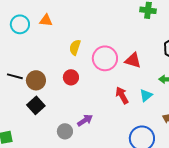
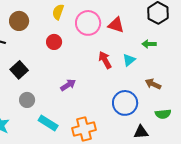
brown circle: (36, 80) -> (19, 21), moved
gray circle: (65, 131) -> (27, 100), moved

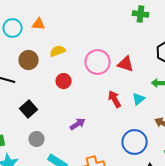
yellow semicircle: (58, 12) -> (58, 51), moved, turned 49

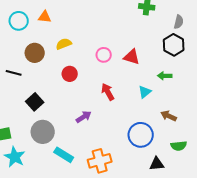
pink circle: (98, 62) -> (104, 55), size x0.6
red arrow: (115, 99) -> (108, 92), moved
gray circle: (37, 139) -> (43, 132), size x1.5

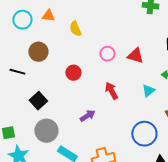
yellow semicircle: (64, 44) -> (75, 29), moved, turned -91

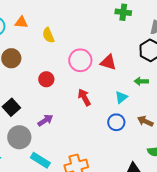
pink circle: (107, 54) -> (80, 60), size x1.5
purple arrow: (87, 116) -> (45, 120), moved
blue circle: (144, 134) -> (116, 122), moved, size x0.7

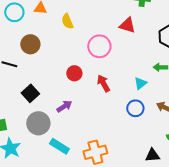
red triangle: (108, 62) -> (127, 25), moved
red circle: (46, 79) -> (74, 73), moved

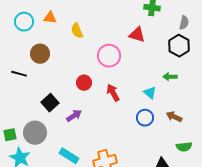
cyan triangle: (140, 83) -> (150, 93), turned -40
black square: (30, 93) -> (50, 103), moved
gray circle: (38, 123) -> (35, 133), moved

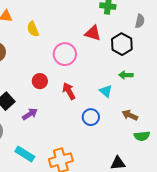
black hexagon: (179, 46) -> (122, 44), moved
blue circle: (145, 118) -> (91, 117), moved
green semicircle: (184, 147) -> (142, 136), moved

